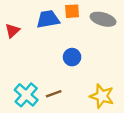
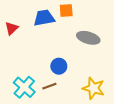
gray ellipse: (103, 19) -> (88, 38), moved
blue circle: (72, 57) -> (59, 66), moved

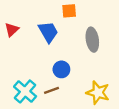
blue trapezoid: (44, 18) -> (48, 32), moved, turned 70
gray ellipse: (88, 38) -> (92, 40), turned 65

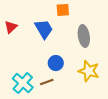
yellow star: (98, 93) -> (89, 71), moved

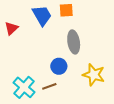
blue trapezoid: (44, 29) -> (42, 16), moved
gray ellipse: (84, 36) -> (74, 42), moved

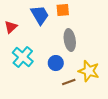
brown line: (49, 86) -> (69, 82), moved
cyan cross: (24, 87) -> (23, 57), moved

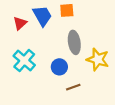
red triangle: (11, 27) -> (20, 23), moved
yellow star: (89, 71) -> (98, 59), moved

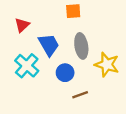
blue trapezoid: (42, 16) -> (49, 45), moved

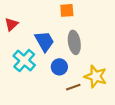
red triangle: (22, 25) -> (11, 24), moved
yellow star: (107, 65) -> (96, 76), moved

